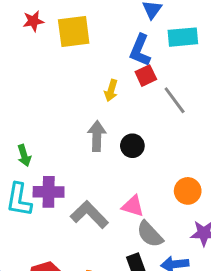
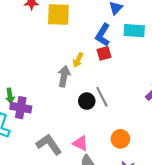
gray line: (175, 100) -> (102, 97), moved
gray arrow: (97, 136) -> (64, 76), moved
purple cross: (49, 192) -> (21, 108), moved

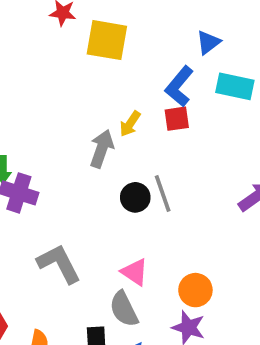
orange circle: (120, 139) -> (195, 290), moved
pink triangle: (80, 143) -> (135, 272), moved

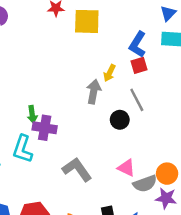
blue triangle: (208, 42) -> (168, 13), moved
gray line: (163, 193) -> (137, 100), moved
gray semicircle: (124, 309) -> (145, 184), moved, turned -75

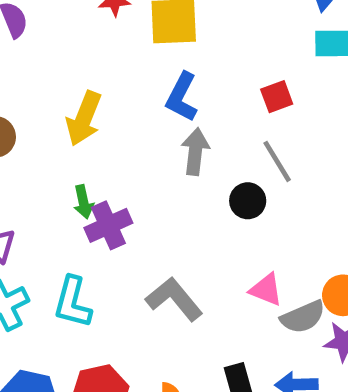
blue L-shape: (138, 44) -> (182, 97), moved
yellow arrow: (109, 73) -> (84, 118), moved, size x1.6
purple cross: (45, 128) -> (108, 225), turned -30
cyan L-shape: (23, 149) -> (73, 302), moved

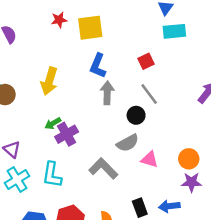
green arrow: (83, 202) -> (53, 123), turned 77
gray semicircle: (303, 317) -> (128, 143), moved

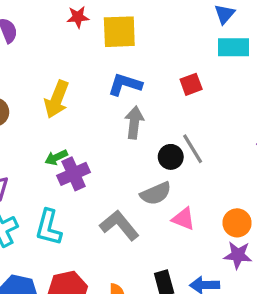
blue L-shape: (98, 66) -> (125, 84), turned 80
gray line: (149, 94) -> (193, 149), moved

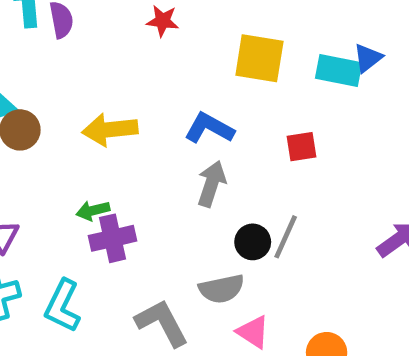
yellow square: (119, 32) -> (259, 58), moved
cyan rectangle: (233, 47) -> (339, 70), moved
yellow arrow: (57, 99) -> (110, 130), turned 51
gray line: (193, 149) -> (286, 237), turned 44

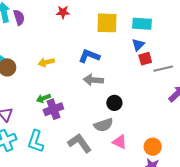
blue triangle: (368, 58) -> (138, 45), moved
yellow arrow: (110, 130) -> (46, 62), size x0.7
red square: (301, 147) -> (145, 59), moved
gray arrow: (212, 184) -> (93, 80), turned -96
gray line: (286, 237) -> (163, 69), moved, turned 60

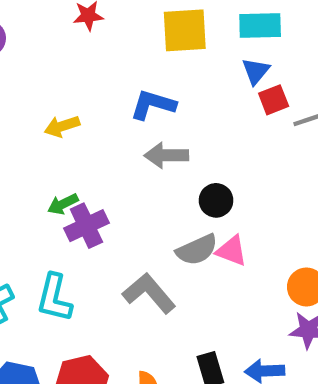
pink triangle: (120, 142) -> (232, 251), moved

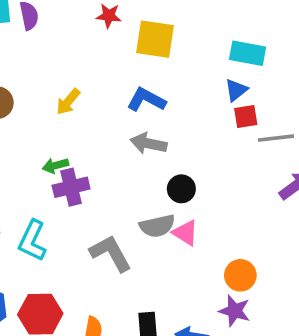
yellow square: (185, 30) -> (155, 39), moved
yellow arrow: (62, 126) -> (68, 102), turned -44

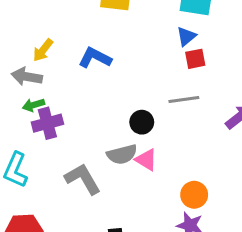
blue L-shape: (146, 100) -> (95, 58), moved
gray line: (276, 138) -> (184, 100), moved
gray arrow: (148, 143) -> (27, 77), moved

